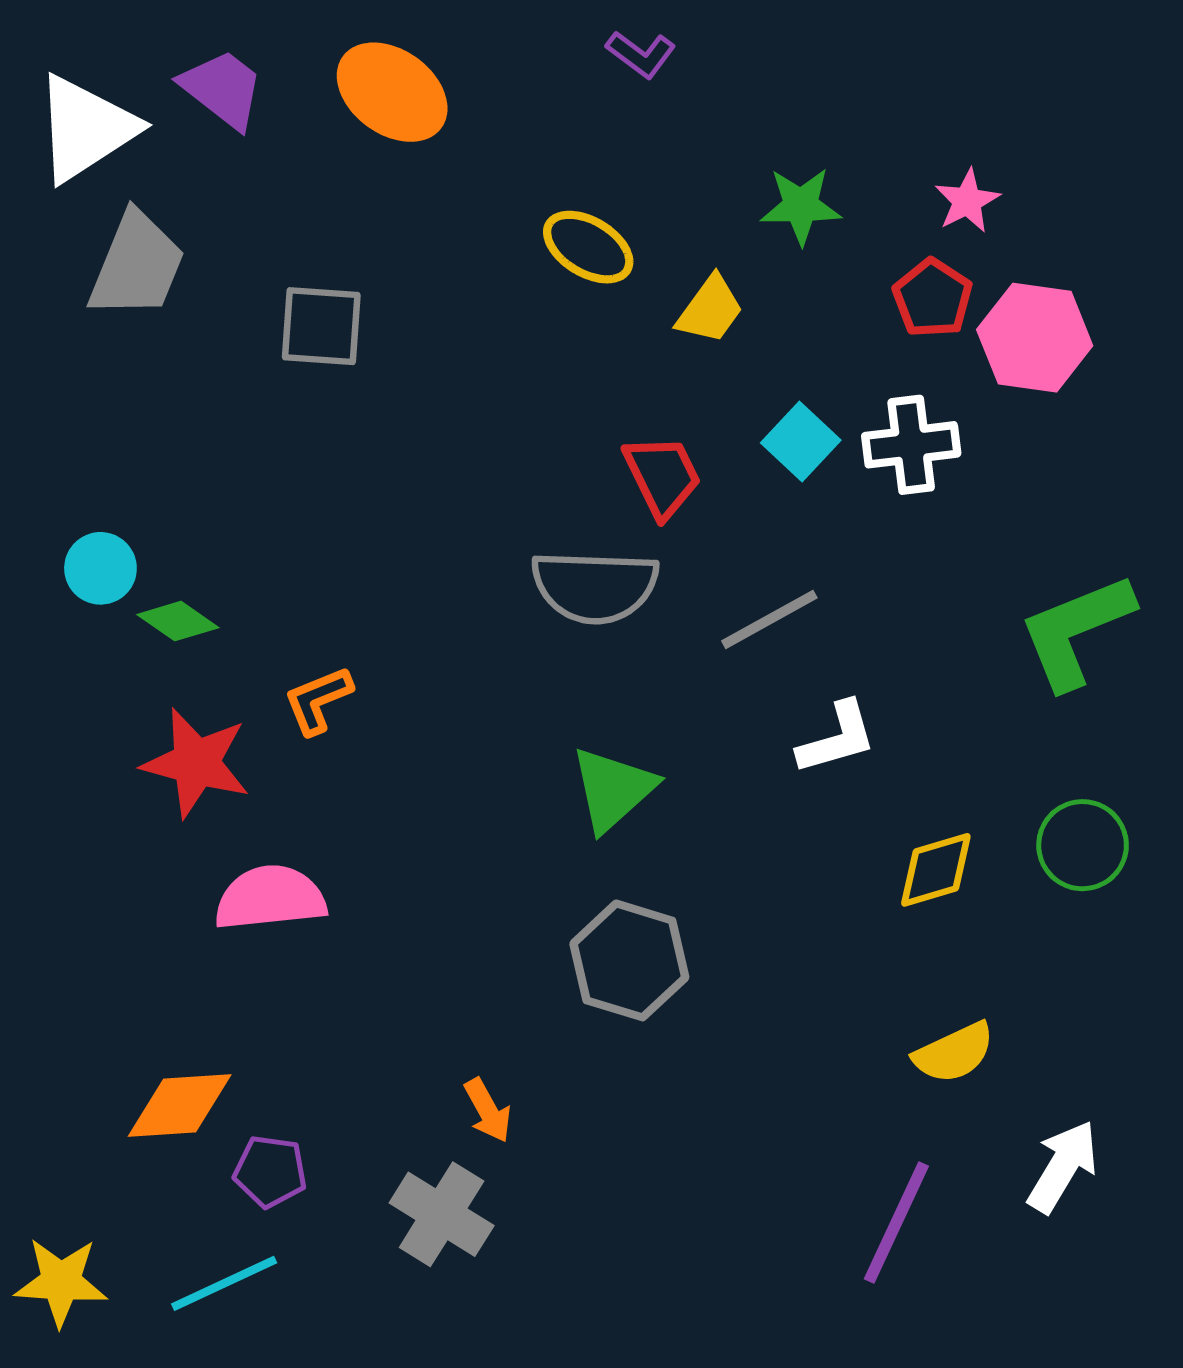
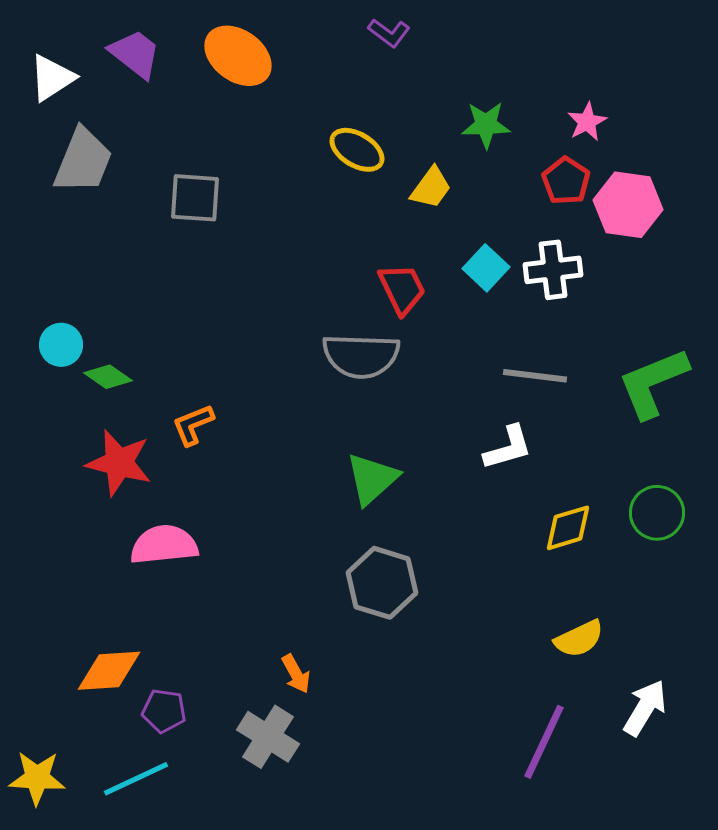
white triangle: (86, 128) -> (52, 78), size x0.7
gray line: (769, 619) -> (535, 376), moved, turned 36

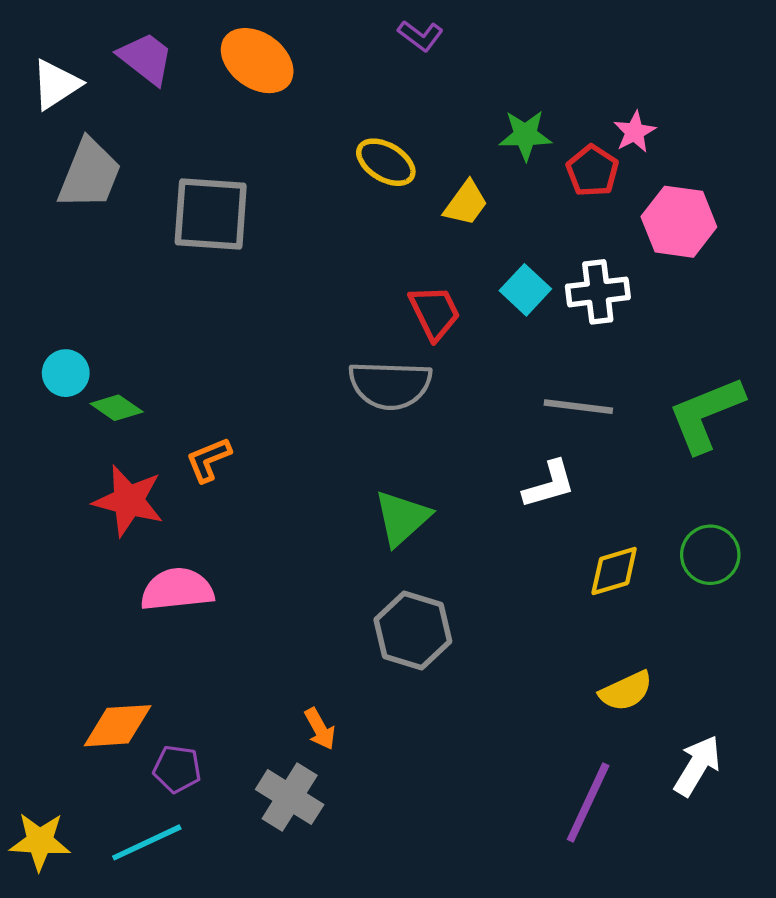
red pentagon: (566, 181) -> (592, 171), moved
gray square: (195, 198) -> (211, 214), size x1.4

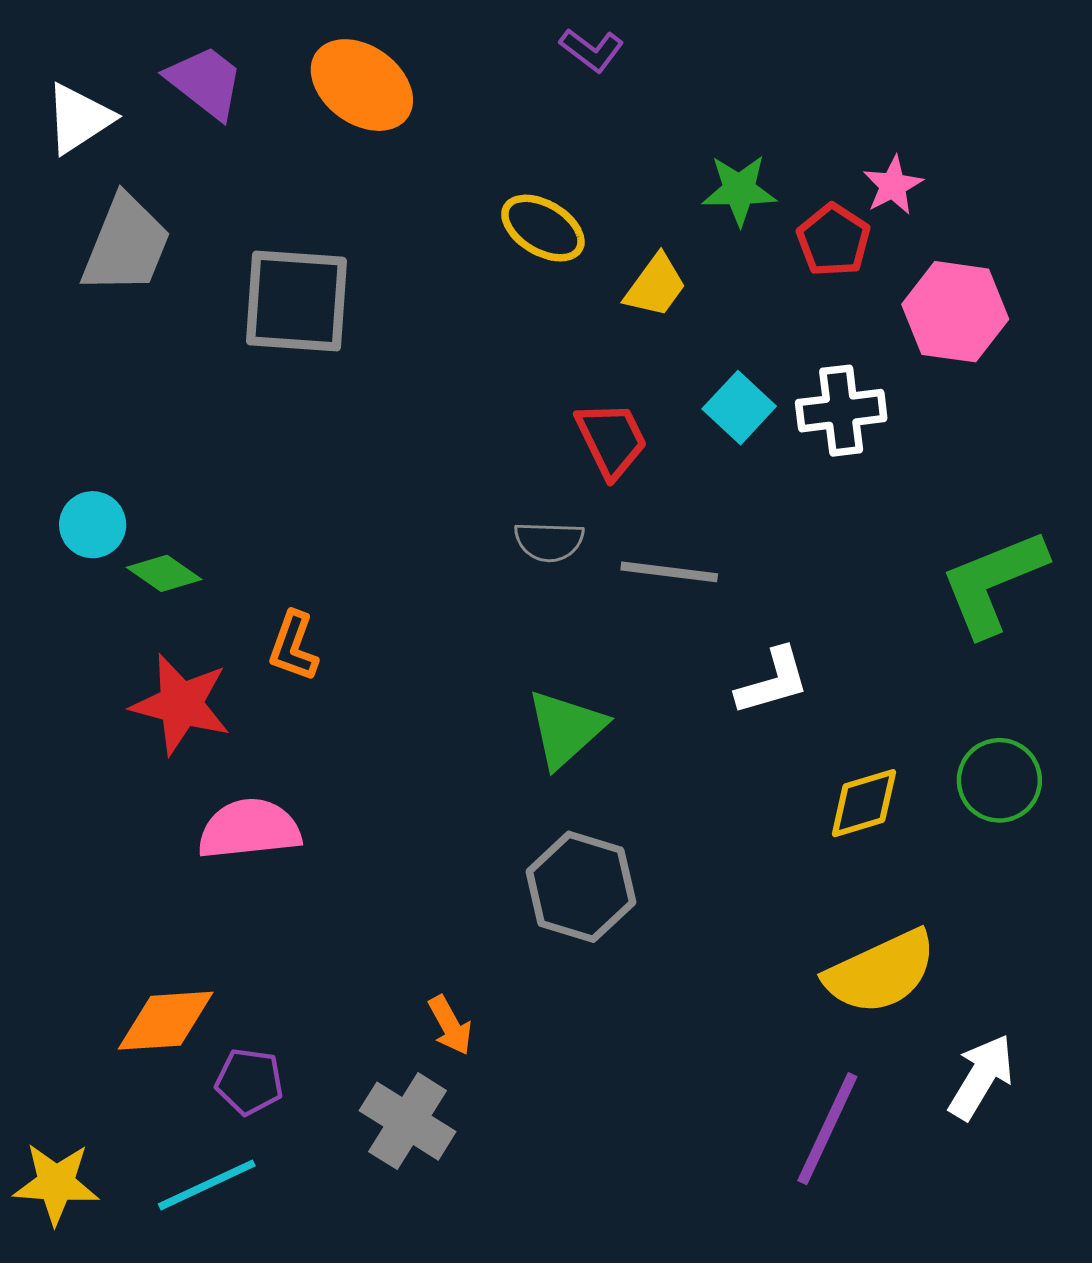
gray semicircle: (390, 385) -> (549, 541), size x0.6
gray line: (578, 407) -> (669, 572), moved
orange L-shape: (208, 460) -> (293, 646), turned -48
yellow semicircle: (626, 691) -> (881, 972), size x1.5

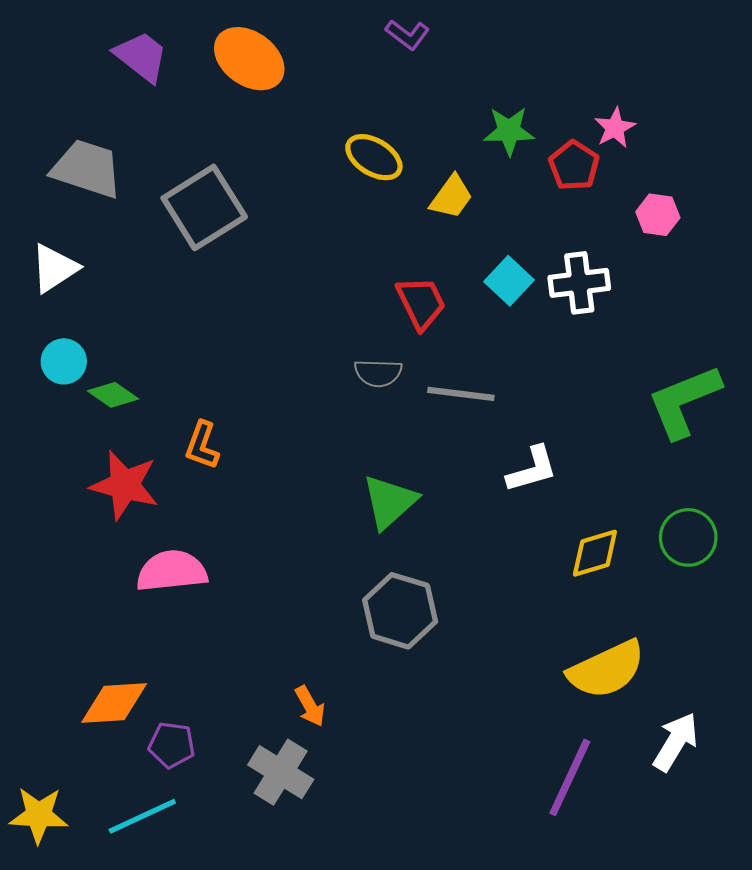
white triangle: (79, 118) -> (54, 268), moved
gray trapezoid: (126, 245) -> (87, 169), turned -94
gray square: (296, 301) -> (204, 207), turned -36
pink hexagon: (955, 312) -> (658, 215), size x0.6

